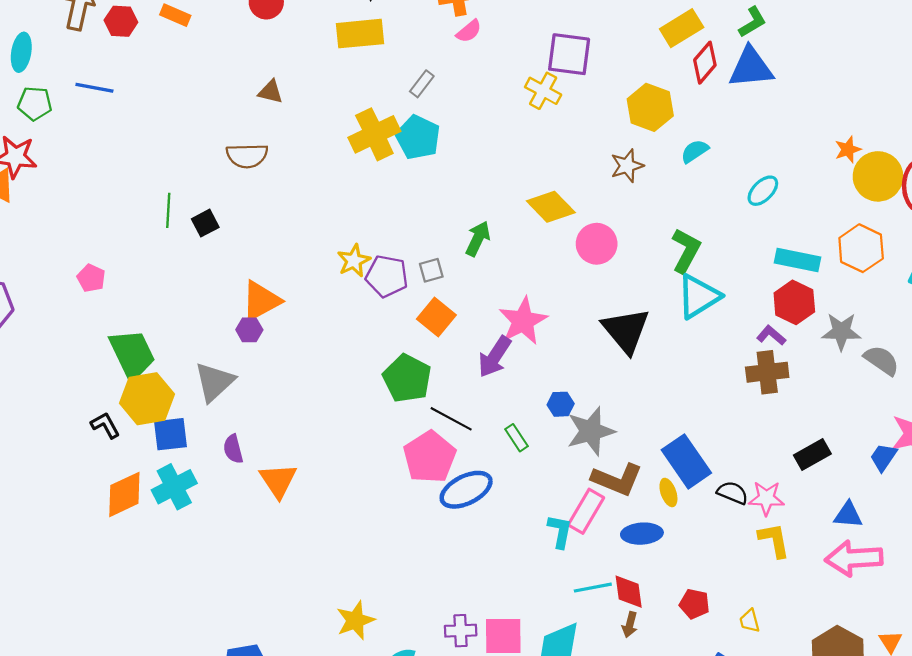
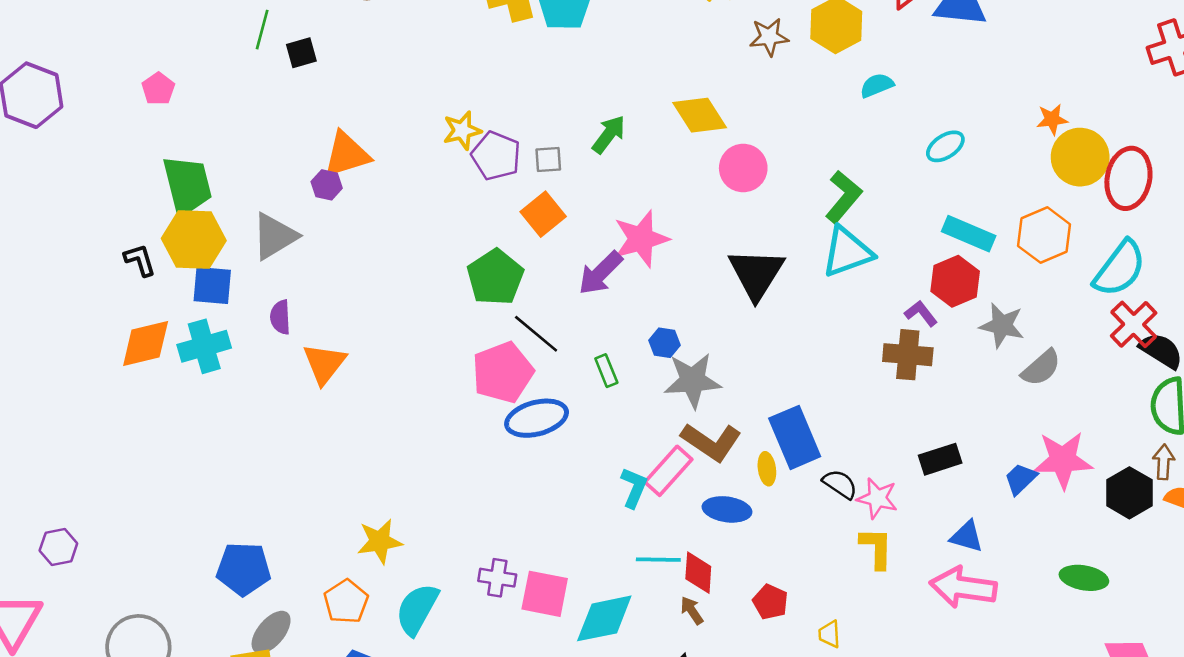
brown star: (627, 166) -> (769, 37), moved
gray semicircle: (882, 360) -> (1041, 368), turned 93
brown arrow: (630, 625) -> (692, 610), turned 120

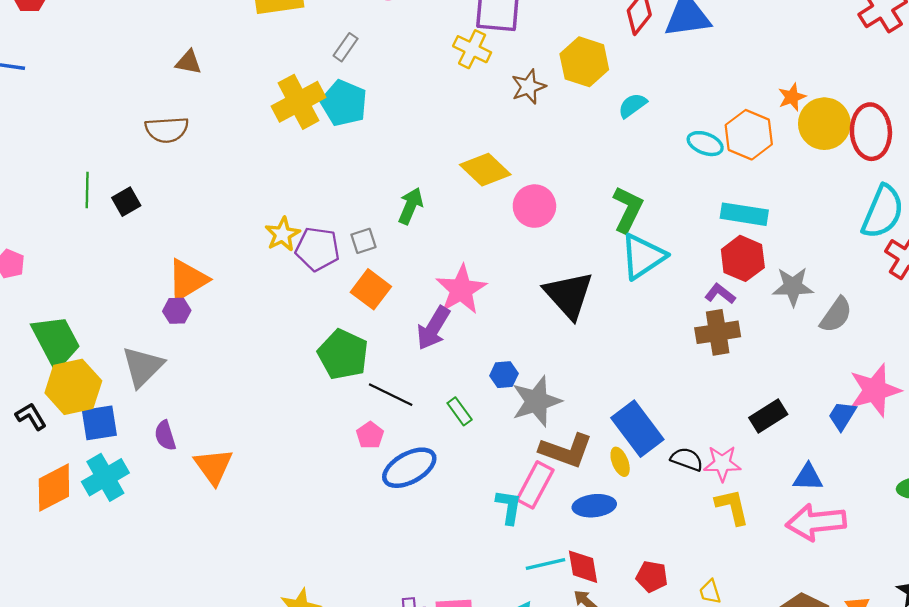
cyan ellipse: (945, 146) -> (705, 144), turned 68
orange hexagon: (1044, 235) -> (749, 135), moved
pink pentagon: (503, 372) -> (370, 435), size x0.5

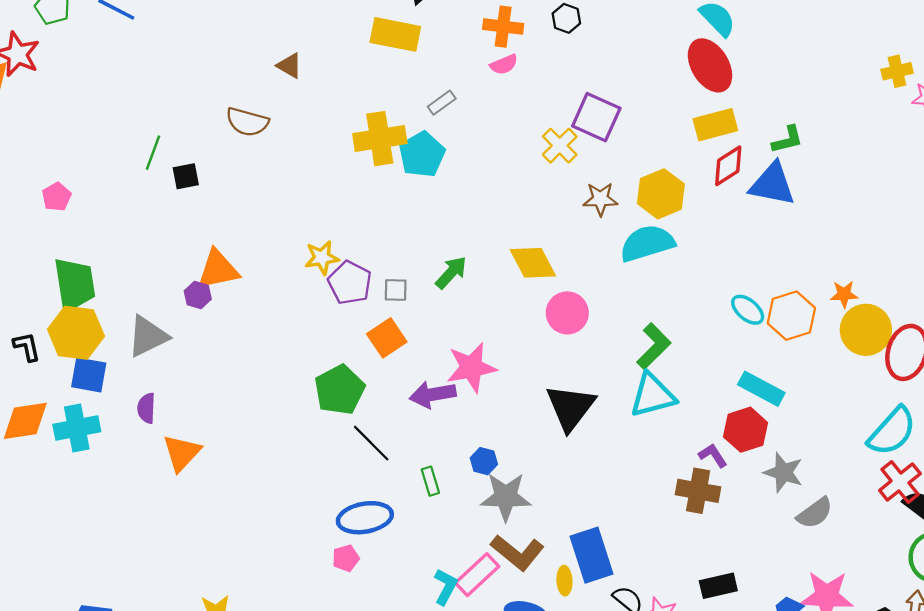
cyan semicircle: (632, 105) -> (647, 243), moved, size x1.8
purple arrow: (433, 328) -> (433, 394), turned 30
pink pentagon: (370, 435) -> (346, 558), moved

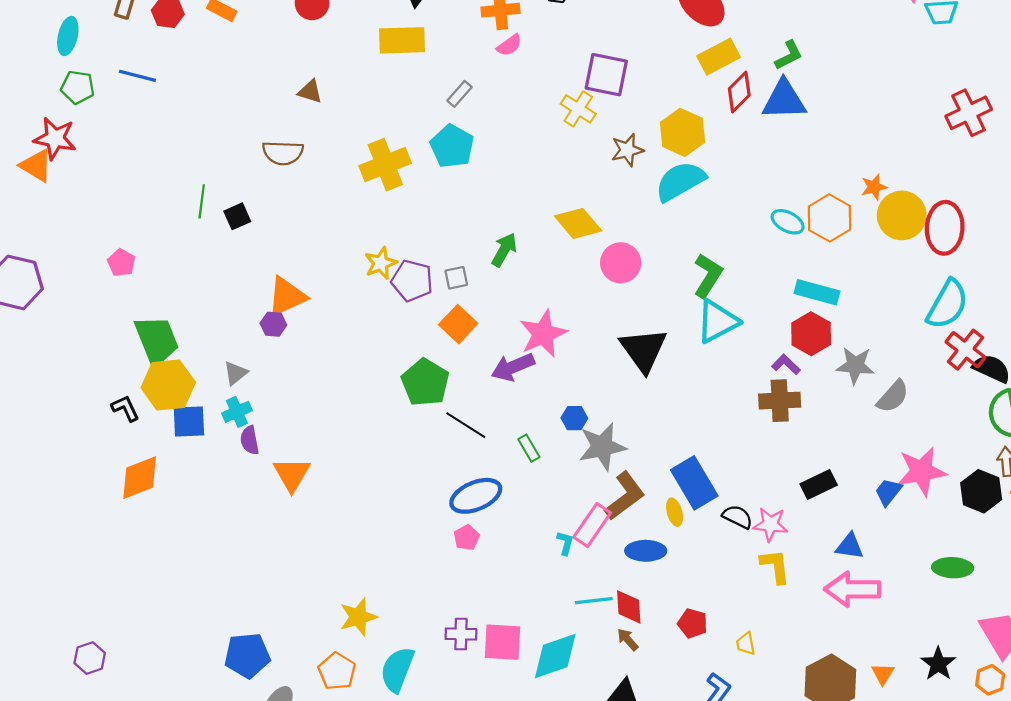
yellow cross: (380, 139) -> (385, 165), moved
gray triangle: (148, 336) -> (235, 373), size x0.6
cyan cross: (77, 428) -> (237, 412), moved, size x0.7
brown L-shape: (517, 552) -> (625, 496), turned -63
cyan L-shape: (445, 587) -> (565, 543), size x0.7

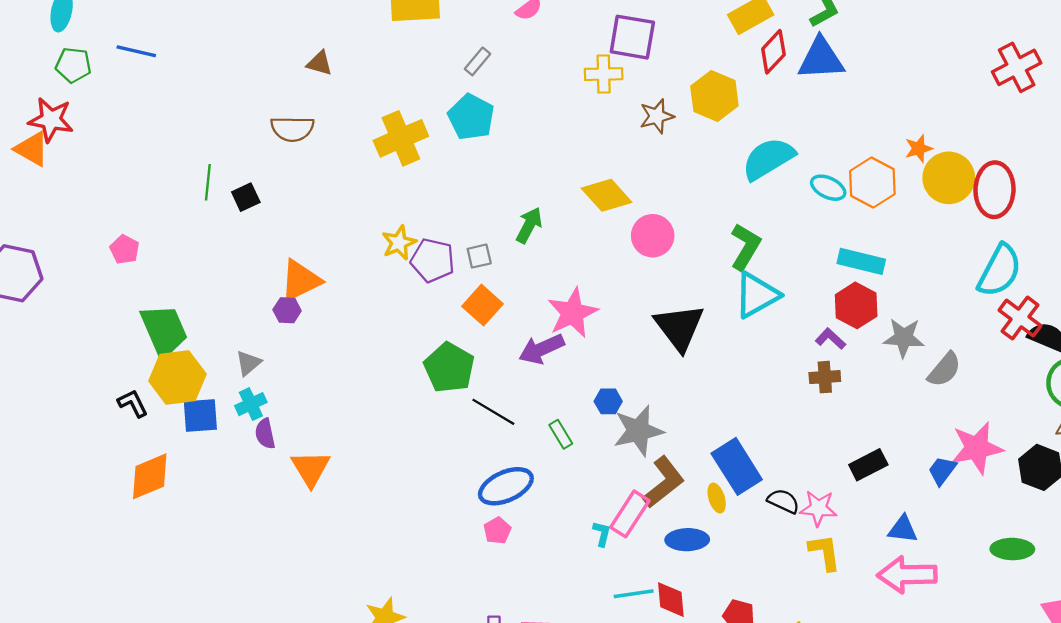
yellow cross: (578, 109) -> (604, 74), turned -32
cyan semicircle: (680, 181) -> (768, 159), moved
brown cross: (780, 401) -> (825, 377), size x0.7

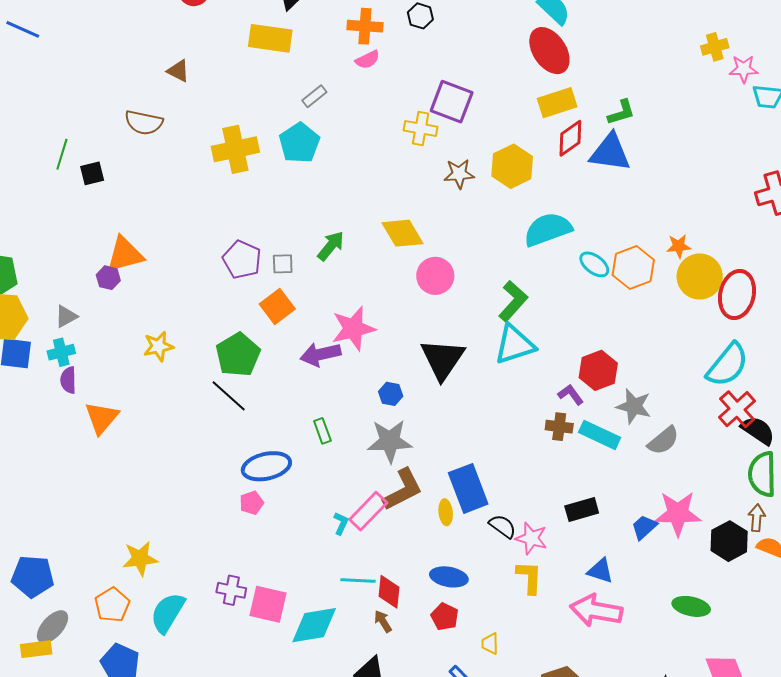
yellow star: (399, 243) -> (158, 346), moved
cyan rectangle: (861, 261) -> (600, 435), moved
blue hexagon: (608, 401) -> (391, 394), moved
black line: (493, 412) -> (229, 396), moved
blue ellipse: (687, 540) -> (449, 577), moved

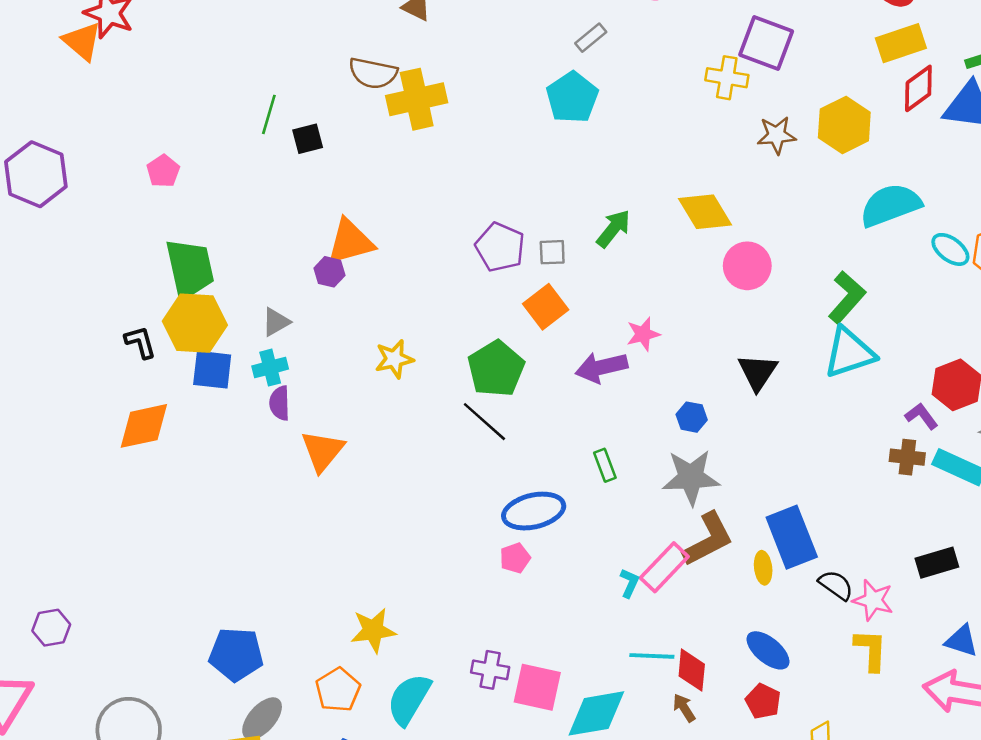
yellow cross: (235, 149) -> (417, 99), moved
pink star: (353, 329) -> (643, 334), size x0.6
black triangle: (443, 359) -> (758, 372), size x0.7
blue ellipse: (449, 577) -> (768, 650), turned 30

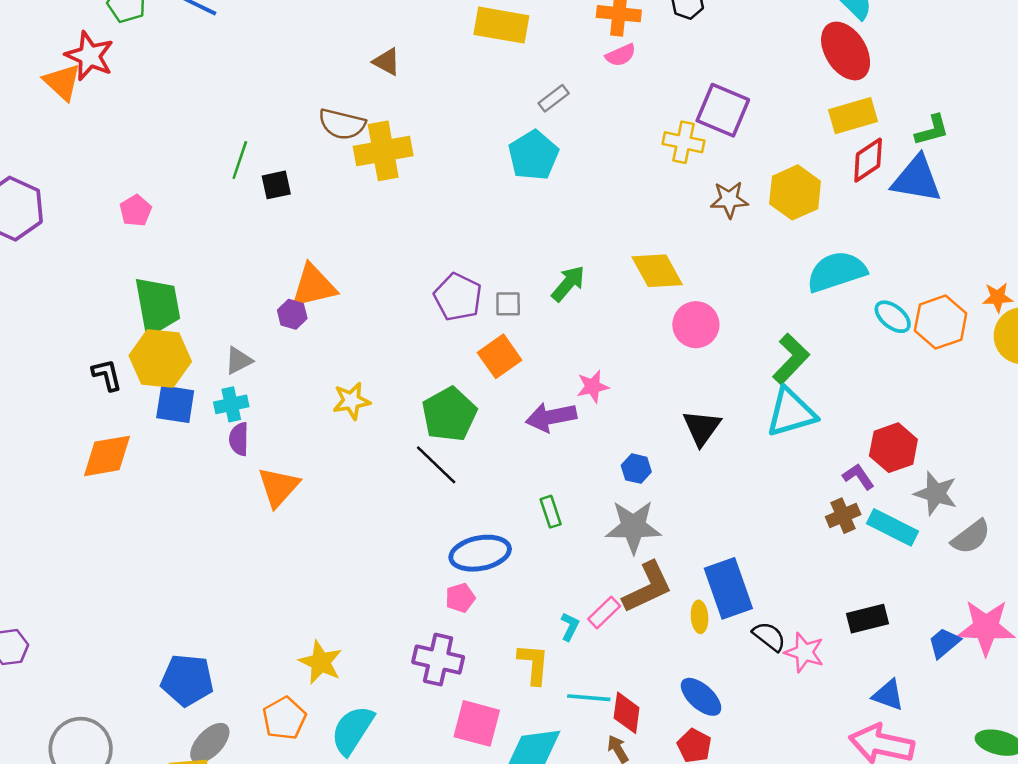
brown cross: (907, 457) -> (843, 516), turned -32
pink rectangle: (664, 567) -> (604, 613), size x0.7
yellow star: (373, 630) -> (321, 662), turned 30
yellow L-shape: (871, 650) -> (534, 664), moved
purple cross: (490, 670) -> (438, 660), moved, size x1.4

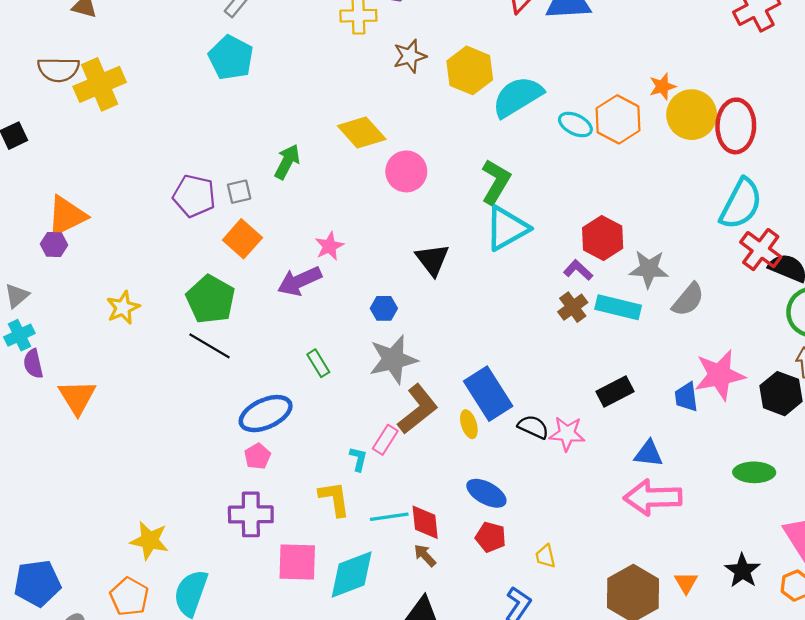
yellow hexagon: (795, 192) -> (470, 70), moved
blue trapezoid: (944, 643) -> (686, 397), turned -44

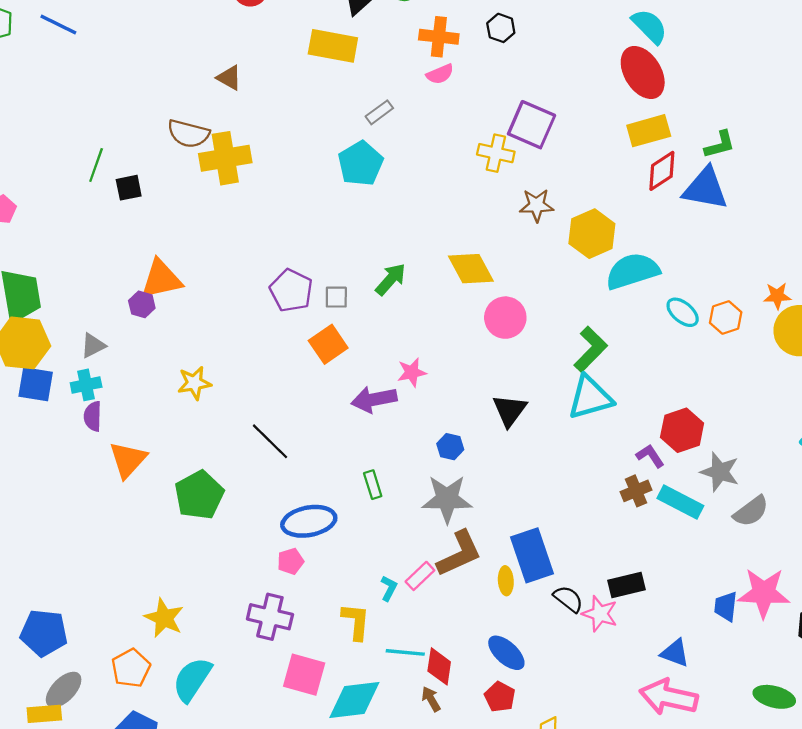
orange hexagon: (618, 119) -> (726, 318), size x0.7
green pentagon: (211, 299) -> (199, 495), moved
black rectangle: (615, 392) -> (627, 585), moved

